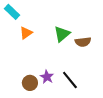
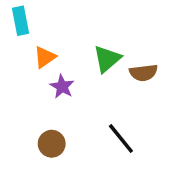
cyan rectangle: (12, 12) -> (20, 21), turned 35
purple star: (47, 77) -> (62, 87), moved

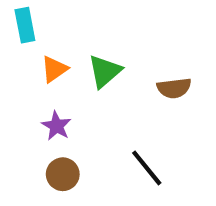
green triangle: (107, 59) -> (105, 71), moved
purple star: (62, 87) -> (56, 126), moved

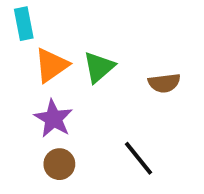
orange triangle: (54, 69) -> (51, 65), size x1.4
purple star: (56, 126) -> (53, 119), size x1.4

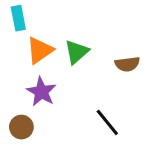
brown circle: (59, 164) -> (21, 127), moved

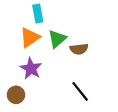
cyan rectangle: (18, 18) -> (38, 14), moved
brown semicircle: (127, 64) -> (79, 49), moved

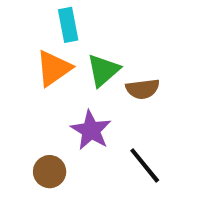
purple star: (31, 68) -> (91, 130), moved
brown circle: (16, 95) -> (50, 172), moved

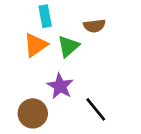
brown semicircle: (143, 89) -> (94, 26), moved
brown circle: (50, 172) -> (33, 113), size x1.4

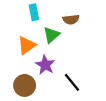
orange triangle: (36, 45) -> (27, 45), moved

